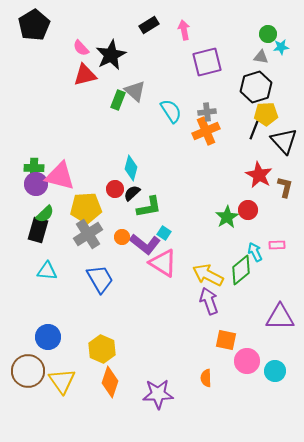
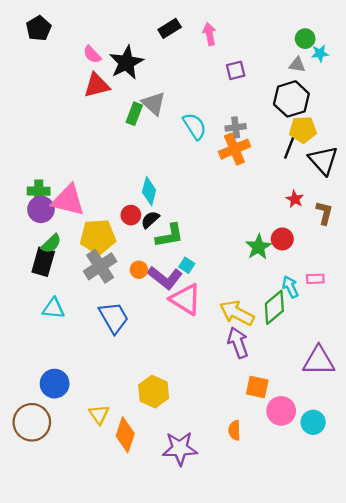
black pentagon: (34, 25) -> (39, 28), size x0.7
purple square: (207, 62) -> (236, 70), size x0.6
red star: (259, 175) -> (295, 199), size x0.6
yellow hexagon: (102, 349) -> (154, 392), moved
yellow triangle: (62, 381) -> (99, 414), moved, size x0.7

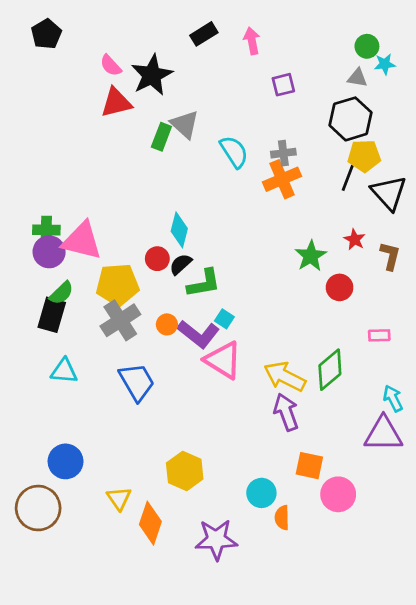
green star: (258, 247) -> (311, 256), moved
cyan arrow: (290, 287) -> (393, 398), moved
cyan circle: (313, 422) -> (261, 493), moved

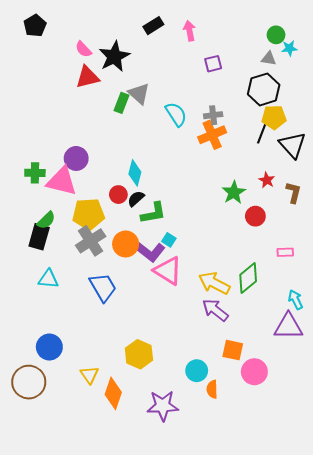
purple circle: (49, 252) -> (76, 158), moved
orange circle: (167, 324) -> (126, 244), size x1.6
purple arrow: (286, 412) -> (215, 310), turned -32

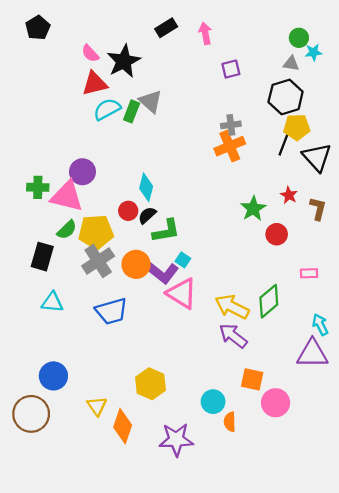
cyan semicircle: (176, 114) -> (107, 109), moved, turned -85
green semicircle: (46, 220) -> (67, 230), moved
blue trapezoid: (103, 287) -> (111, 311), turned 104

